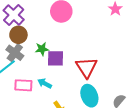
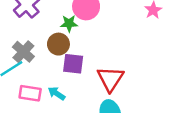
brown circle: (18, 35) -> (58, 44), moved
green star: (42, 49) -> (69, 23), moved

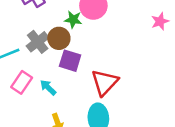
gray cross: (23, 52) -> (38, 42), moved
pink rectangle: (30, 93) -> (22, 82), turned -75

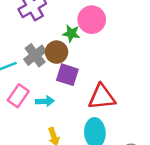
red triangle: (105, 82) -> (102, 97), turned 40
cyan arrow: (48, 87) -> (45, 101), turned 132

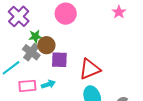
green star: (71, 33) -> (35, 37), moved
pink rectangle: (18, 96) -> (27, 86), turned 66

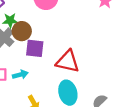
red triangle: (90, 69) -> (68, 61), turned 30

